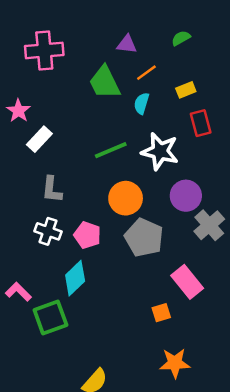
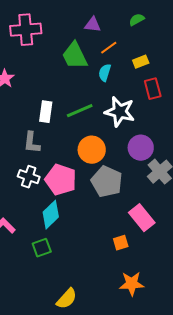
white rectangle: (39, 139) -> (46, 112), moved, turned -35
pink pentagon: (87, 235) -> (61, 180), size x1.4
green square: (50, 318) -> (42, 248), moved, size x0.7

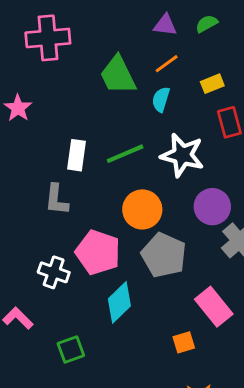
purple triangle: (93, 25) -> (165, 25), moved
white cross: (29, 177) -> (54, 272), moved
cyan diamond: (51, 215) -> (119, 302), moved

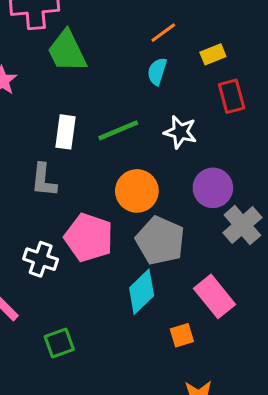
green trapezoid: (118, 75) -> (67, 51), moved
white star: (182, 155) -> (180, 132), size x0.7
cyan diamond: (119, 302) -> (142, 292), moved

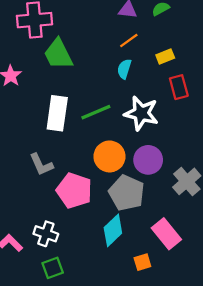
white rectangle: (66, 132) -> (57, 113), size x1.4
white star: (180, 132) -> (141, 113), size x1.4
gray L-shape: (44, 180) -> (41, 164), moved, turned -30
purple circle: (213, 188) -> (148, 160), moved
white cross: (41, 259) -> (46, 234), moved

